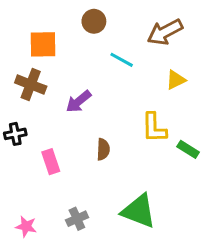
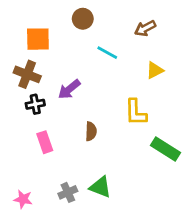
brown arrow: (165, 32) -> (145, 28), size x0.7
black cross: (15, 134) -> (35, 104), moved
green rectangle: (188, 149) -> (166, 149), moved, size x1.5
green triangle: (139, 211) -> (100, 187), moved, size x0.7

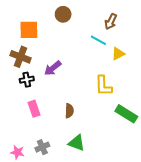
brown arrow: (145, 28) -> (111, 22), turned -35
cyan line: (107, 53) -> (98, 40), moved
brown semicircle: (91, 131) -> (69, 111), moved
gray cross: (68, 192) -> (42, 147), moved

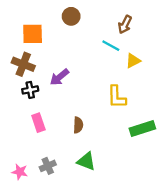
green rectangle: (126, 114) -> (142, 129), turned -50

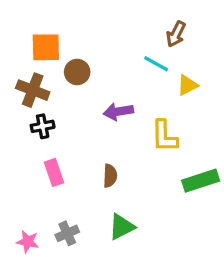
brown circle: (71, 16) -> (77, 72), moved
purple arrow: (59, 77) -> (118, 112), moved, turned 30
green triangle: (86, 161) -> (122, 227), turned -48

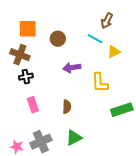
brown circle: (77, 72) -> (58, 39), moved
gray cross: (67, 233) -> (41, 142), size x1.5

